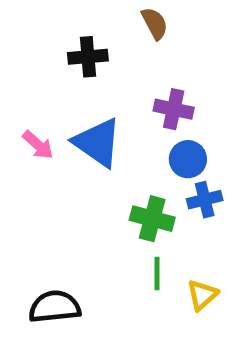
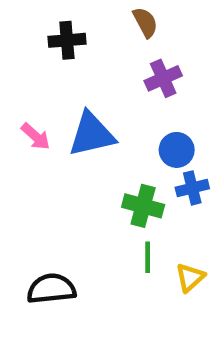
black cross: (88, 57) -> (67, 40), moved
purple cross: (174, 109) -> (163, 78), moved, turned -36
blue triangle: (97, 142) -> (92, 134), turned -48

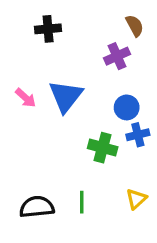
brown semicircle: (145, 22) -> (135, 26), moved
blue triangle: (92, 134) -> (66, 96), turned -39
green line: (148, 257) -> (82, 202), moved

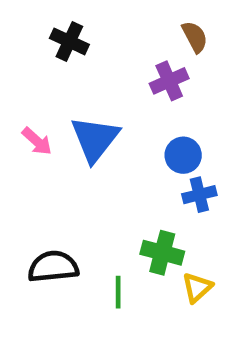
black cross: (48, 29) -> (69, 41), turned 30
green cross: (103, 148) -> (162, 253), moved
black semicircle: (37, 207) -> (53, 267), moved

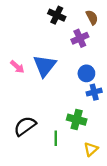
black cross: (69, 41) -> (57, 15), moved
black semicircle: (53, 267) -> (25, 126), turned -30
yellow triangle: (197, 287) -> (91, 149), moved

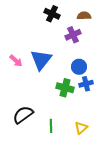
brown semicircle: (92, 17) -> (84, 16), turned -64
green cross: (77, 120) -> (65, 88), moved
yellow triangle: (91, 149) -> (81, 128), moved

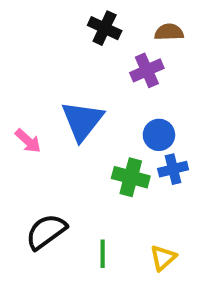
pink arrow: (16, 61) -> (28, 141), moved

